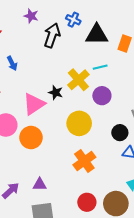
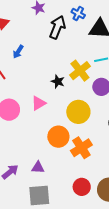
blue arrow: (12, 63) -> (18, 52), turned 56
pink triangle: (34, 104) -> (39, 103), moved, size x0.7
orange circle: (31, 138) -> (58, 137), moved

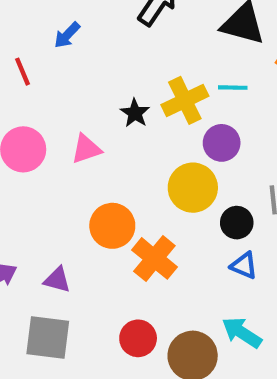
yellow circle: (78, 112) -> (193, 188), moved
orange cross: (81, 148) -> (154, 258), turned -30

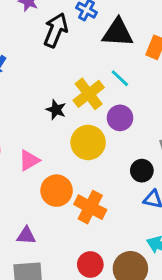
cyan line: (233, 88) -> (120, 78), turned 54
pink triangle: (86, 149) -> (29, 160), moved
yellow circle: (193, 188) -> (88, 142), moved

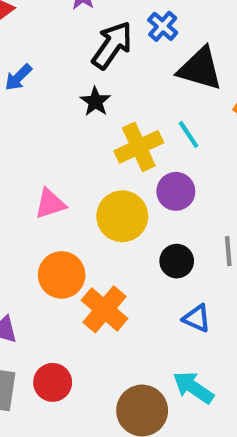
black star: (56, 110) -> (95, 101), moved
pink triangle: (29, 160) -> (50, 204), moved
black circle: (142, 171) -> (177, 261), moved
red circle: (90, 264) -> (53, 382), moved

